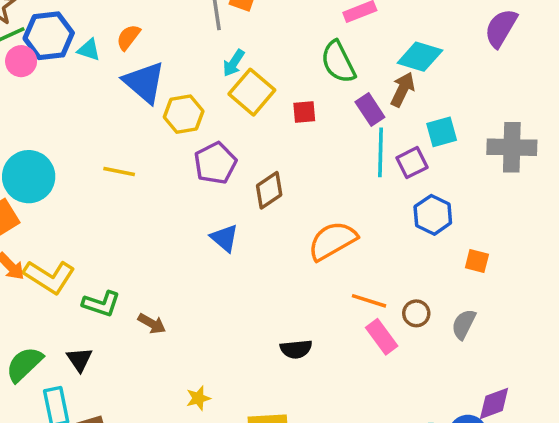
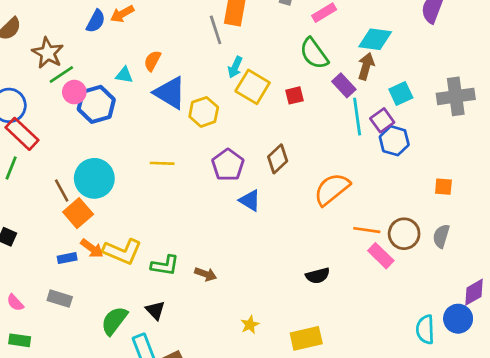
blue hexagon: (49, 36) -> (96, 104), moved
purple pentagon: (215, 163) -> (228, 165), moved
blue hexagon: (433, 215) -> (394, 141), moved
brown circle: (416, 313) -> (404, 234), size x1.5

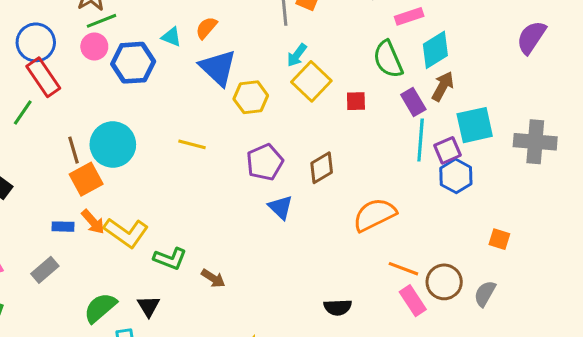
cyan diamond: (375, 39) -> (435, 50), moved, turned -52
pink circle: (74, 92) -> (94, 47), moved
cyan square: (401, 93) -> (475, 125), size x1.4
gray rectangle: (60, 299) -> (45, 270), turned -70

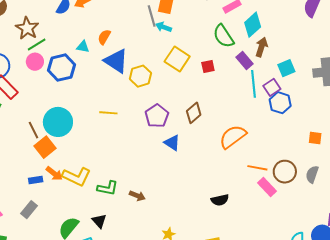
cyan arrow: (297, 55) -> (164, 27), moved, turned 84
cyan square: (475, 125) -> (286, 68), size x0.7

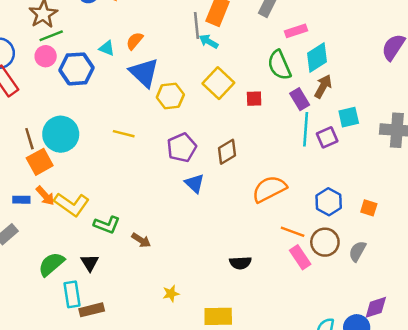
blue hexagon: (280, 103) -> (329, 202), moved

